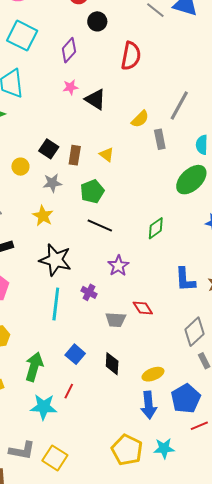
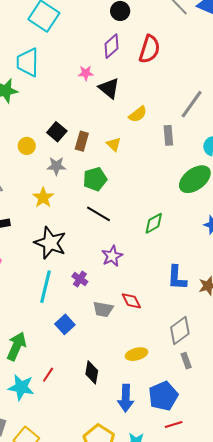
purple diamond: (69, 50) -> (111, 46), moved
yellow semicircle: (140, 119) -> (138, 114), moved
blue square: (75, 354) -> (65, 324), moved
black diamond: (112, 364) -> (92, 372), moved
yellow ellipse: (153, 374) -> (137, 354), moved

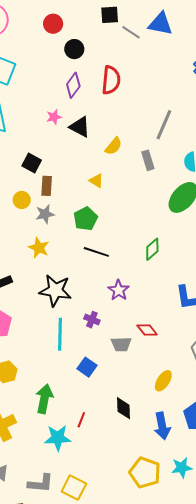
black square: (57, 132) -> (32, 163), moved
brown rectangle: (82, 141) -> (47, 186), moved
yellow circle: (27, 146) -> (22, 200), moved
yellow ellipse: (137, 354) -> (163, 381), turned -30

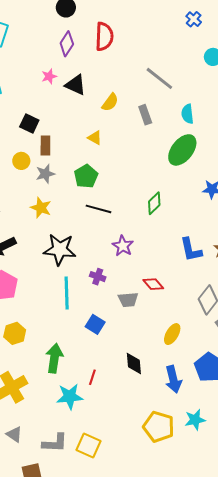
gray line: (164, 125) -> (159, 78), turned -72

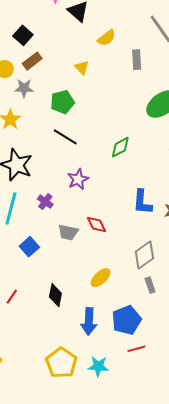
brown rectangle: (45, 145) -> (32, 61), turned 36

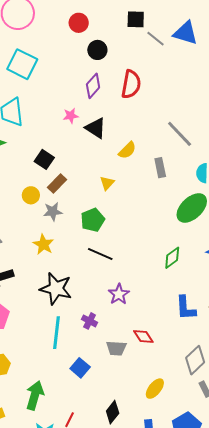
yellow triangle: (82, 68) -> (107, 183), turned 35
green diamond: (120, 147) -> (172, 258), moved
black diamond: (55, 295) -> (113, 412), turned 35

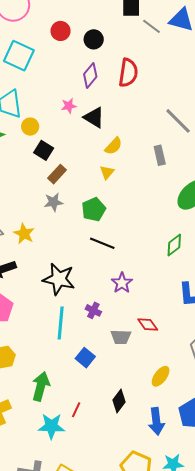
red circle: (79, 23) -> (61, 31), moved
yellow semicircle: (127, 150) -> (114, 146), moved
yellow circle: (31, 195) -> (30, 127), moved
yellow star: (43, 244) -> (24, 234), moved

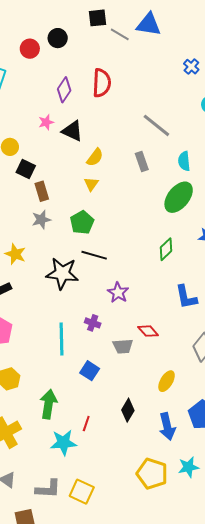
black circle: (94, 39) -> (58, 38), moved
brown rectangle: (57, 174) -> (42, 191), turned -54
black star: (59, 279) -> (62, 273), moved

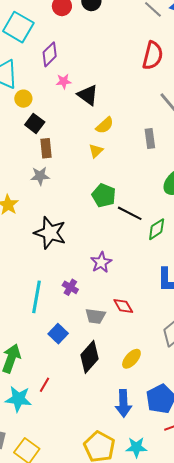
red semicircle: (102, 83) -> (153, 55), moved
purple diamond: (64, 90) -> (50, 54), moved
green pentagon: (82, 222) -> (104, 195), moved, turned -30
black line: (94, 255) -> (130, 213), moved
black diamond: (128, 410) -> (90, 357), moved, size x1.4

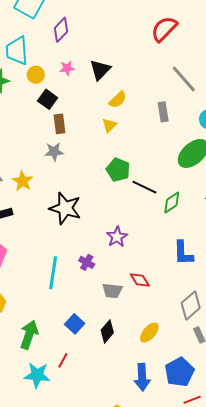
red semicircle: (153, 55) -> (164, 29), turned -148
pink star: (64, 81) -> (67, 68), moved
black triangle: (88, 95) -> (100, 70), turned 40
blue square: (58, 334) -> (75, 324), moved
black diamond: (90, 357) -> (107, 331), size x0.7

